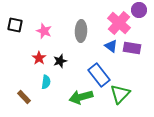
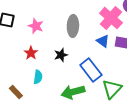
black star: (60, 61) -> (61, 55), moved

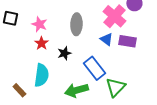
red star: (31, 53) -> (41, 43), moved
cyan semicircle: (38, 77) -> (41, 75), size x1.6

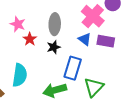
red star: (41, 43) -> (30, 39), moved
black star: (64, 53) -> (54, 47), moved
blue rectangle: (94, 68) -> (73, 68), turned 55

